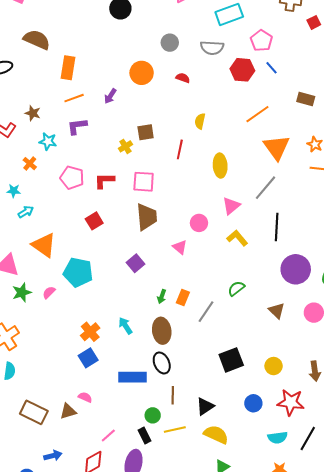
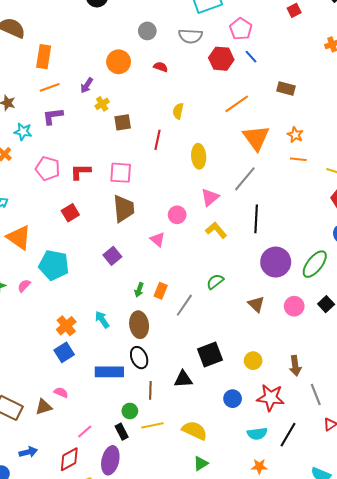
yellow cross: (125, 146) -> (102, 104), moved
black triangle: (205, 406) -> (183, 379), moved, turned 30

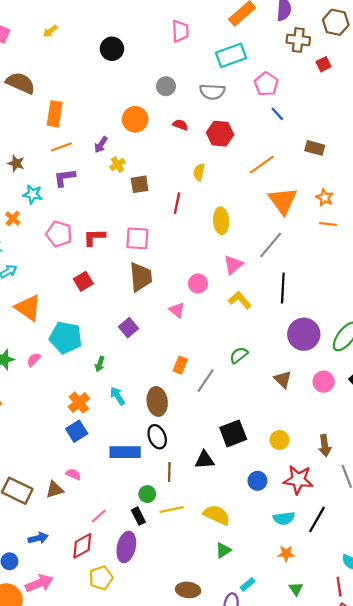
red hexagon: (221, 59) -> (220, 134), moved
green arrow: (139, 290) -> (100, 364), moved

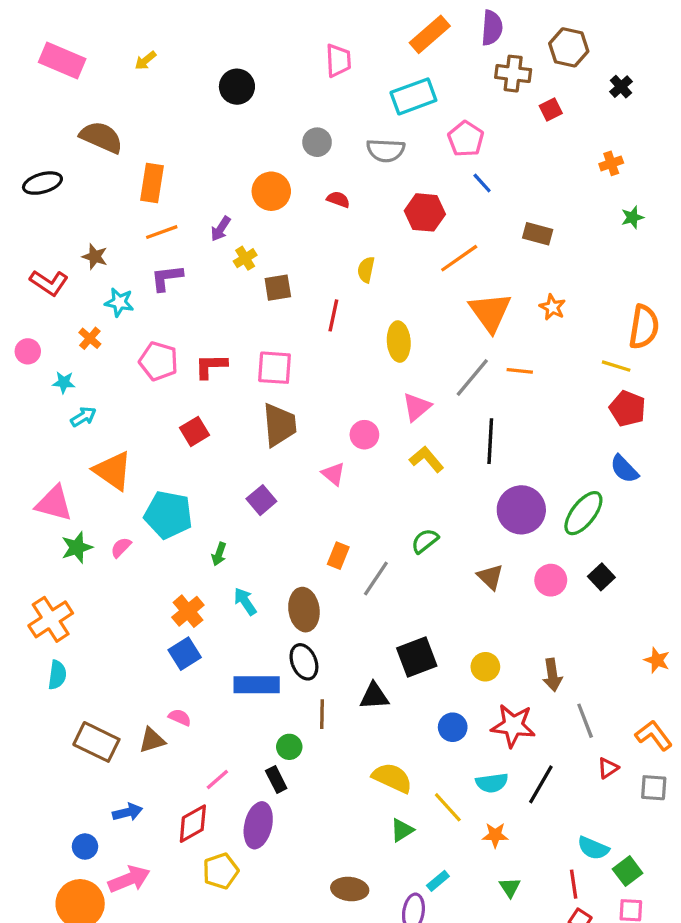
red hexagon: (220, 134) -> (425, 212), moved
orange line: (328, 224) -> (520, 371), moved
yellow line: (171, 509) -> (448, 807), moved, turned 60

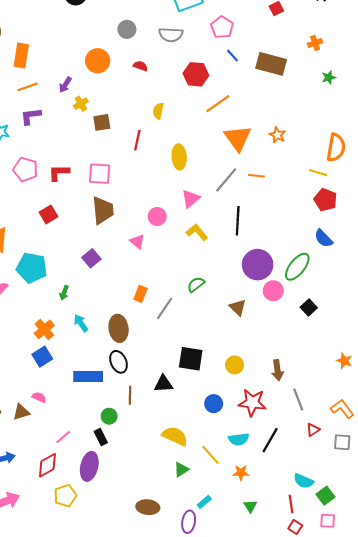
brown rectangle: (538, 234) -> (271, 64), moved, size x1.6
pink circle: (551, 580) -> (273, 291), moved
black square: (417, 657) -> (191, 359), turned 30

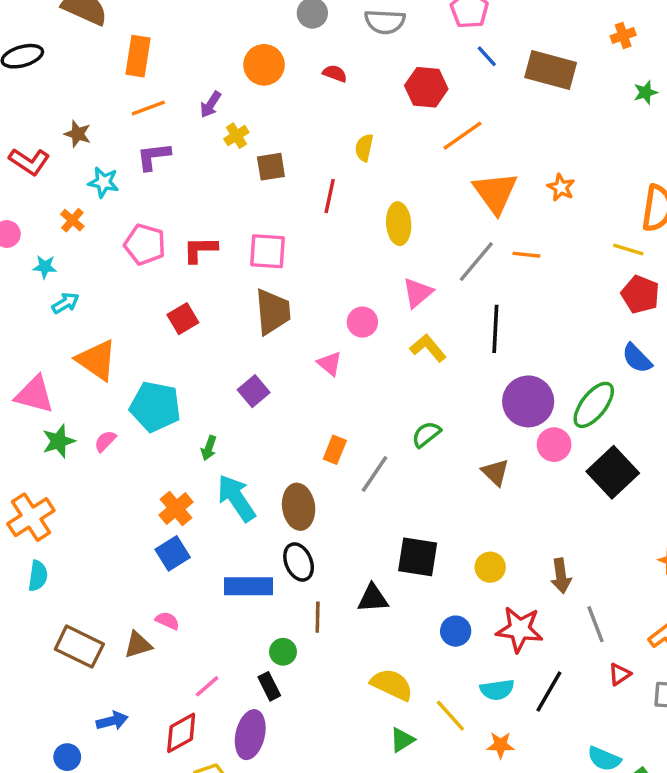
black square: (309, 307) -> (613, 472), size x1.8
cyan arrow: (81, 323) -> (236, 498), size x1.6

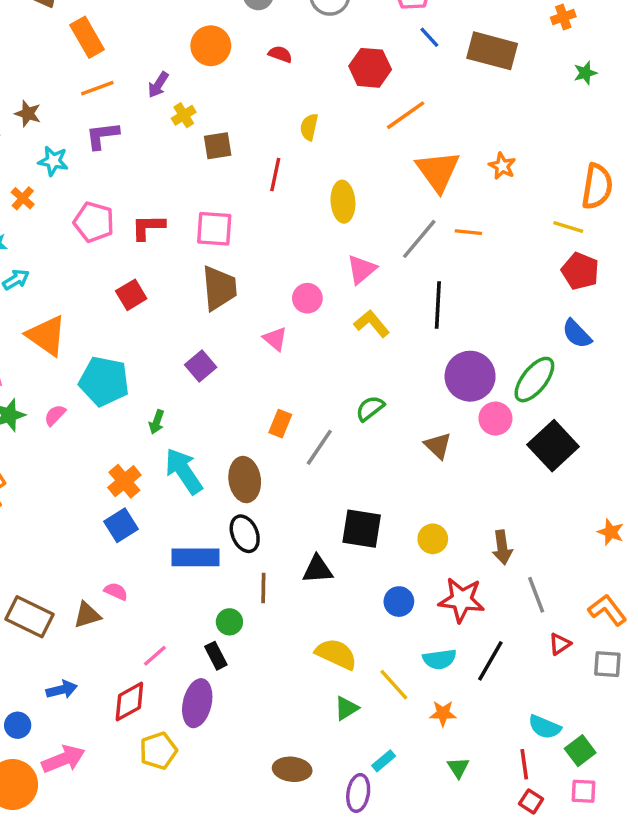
orange rectangle: (138, 56) -> (87, 37), turned -39

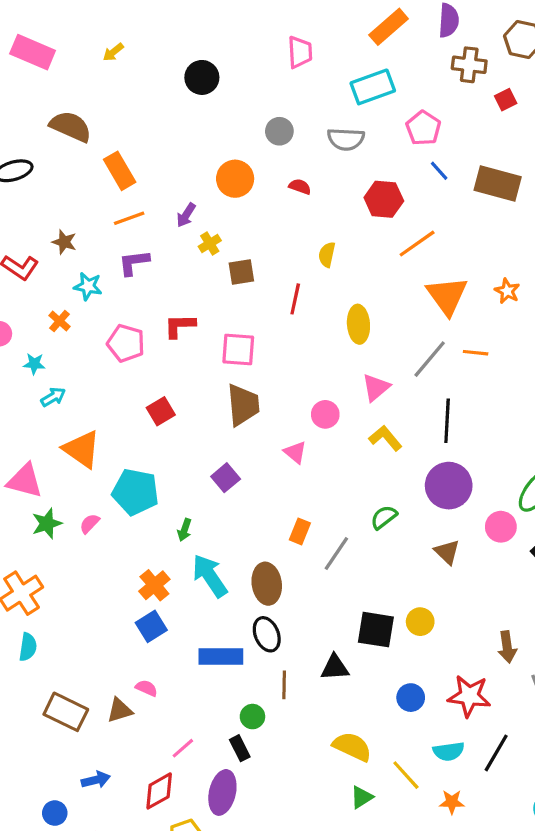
red L-shape: (148, 227) -> (180, 326), moved
purple circle: (470, 376) -> (449, 486), moved
yellow circle: (433, 539) -> (420, 622), moved

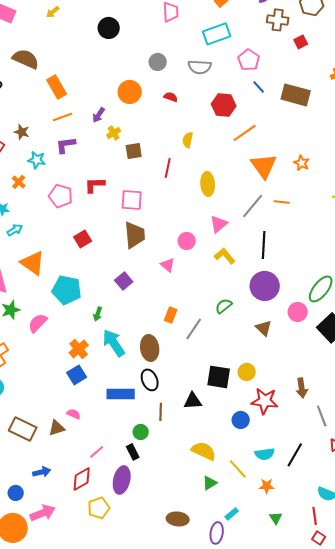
pink semicircle: (90, 524) -> (38, 323), moved, size x1.5
red star: (469, 696) -> (265, 401), moved

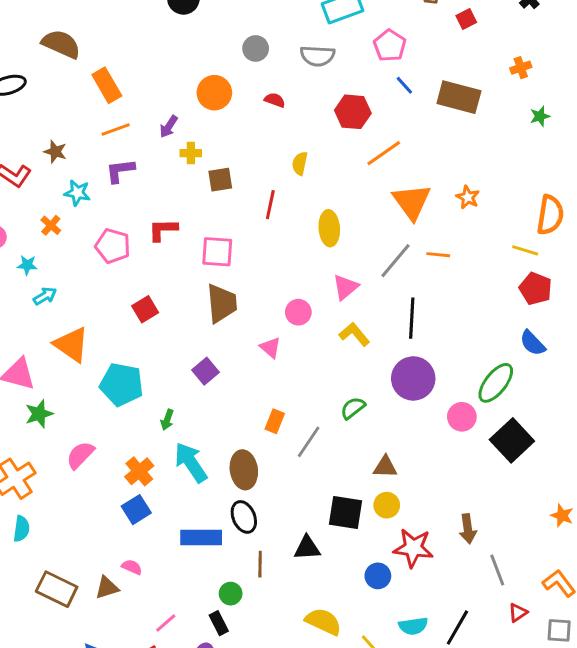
yellow cross: (114, 133) -> (191, 153), turned 32
pink semicircle: (38, 323) -> (80, 455), moved
brown triangle: (264, 328) -> (385, 467), moved, turned -42

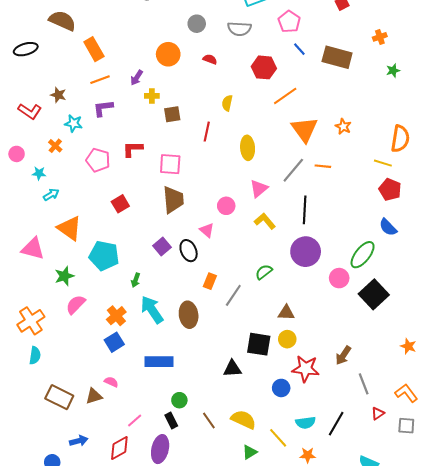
green star: (39, 414) -> (64, 276), moved
black ellipse: (244, 517) -> (189, 251), moved
brown arrow: (468, 529) -> (343, 355), turned 42
brown line: (260, 564) -> (209, 421), moved, turned -36

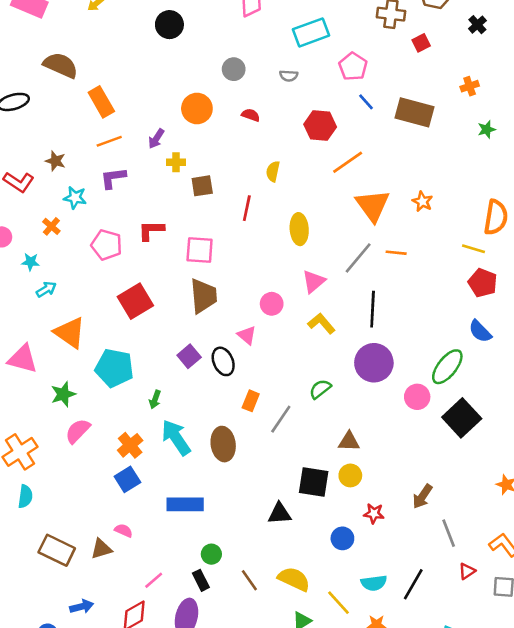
gray semicircle: (239, 29) -> (289, 76), size x0.6
red square: (120, 204) -> (135, 301), size x1.5
red star: (306, 369) -> (374, 513), size x0.6

